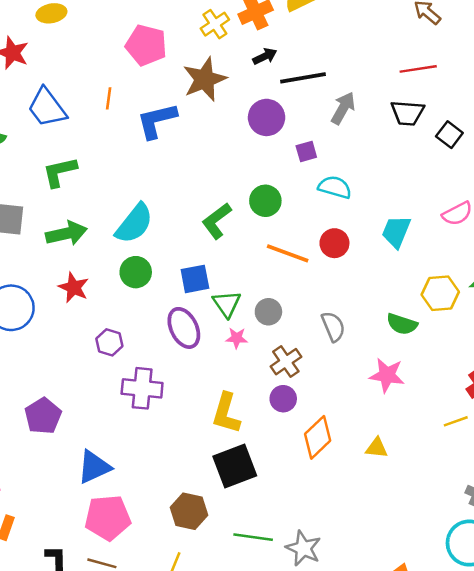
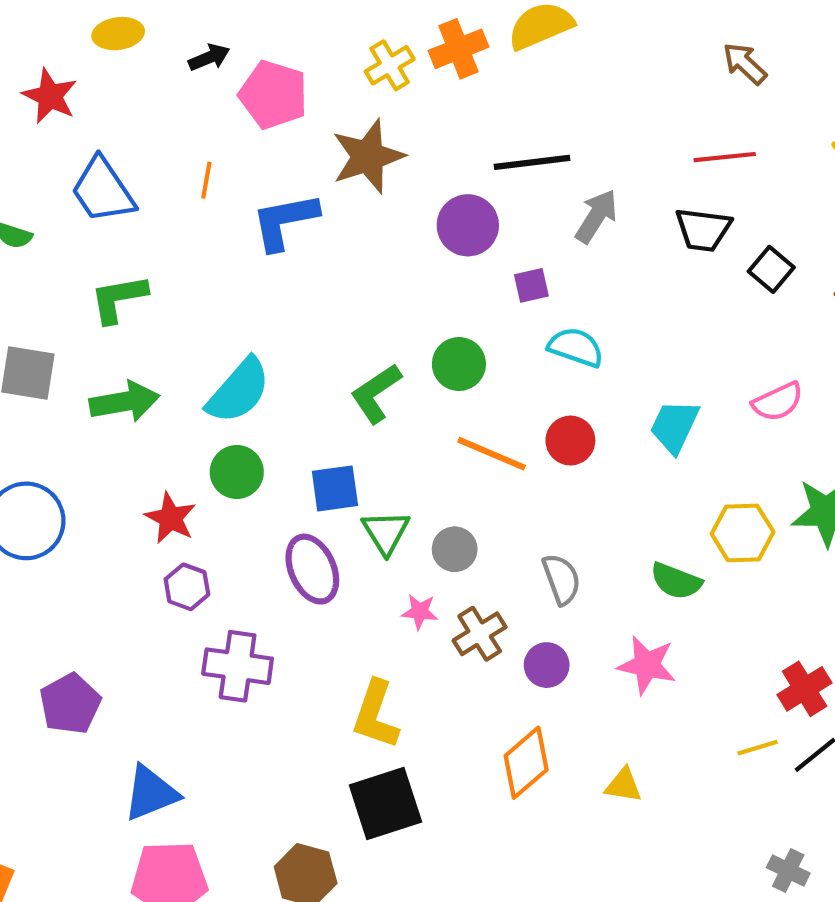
black arrow: (265, 56) -> (209, 57), moved
red star: (74, 287) -> (171, 518), moved
pink star: (237, 338) -> (420, 612), moved
purple circle: (283, 399) -> (547, 665), moved

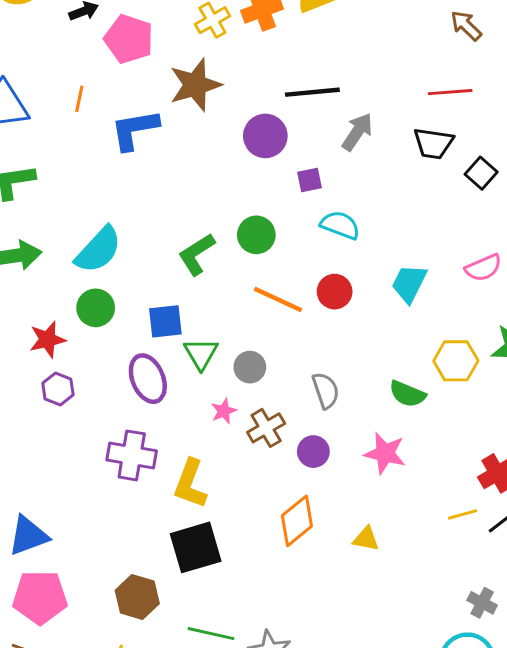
red star: (171, 518) -> (47, 339), turned 30
pink star: (420, 612) -> (224, 411), turned -30
purple cross: (238, 666) -> (132, 455), moved

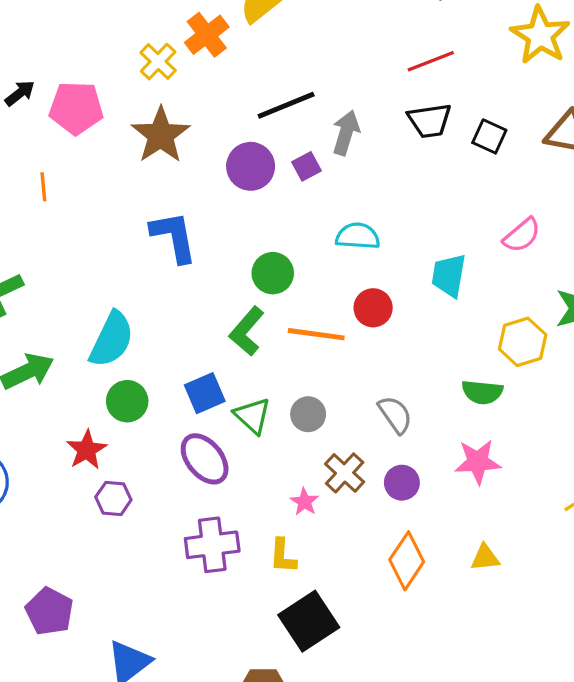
blue L-shape: (135, 130) -> (174, 237), moved, turned 106
purple square: (310, 180) -> (306, 166), moved
green L-shape: (197, 254) -> (247, 331), moved
pink star: (224, 411) -> (304, 502), moved
yellow L-shape: (190, 484) -> (283, 556), size x0.7

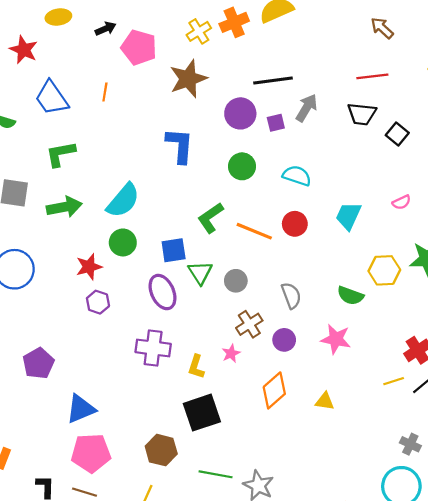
pink semicircle: (522, 235) -> (402, 202), size x0.7
green circle: (273, 273) -> (242, 166), moved
pink star: (304, 502) -> (231, 353), moved

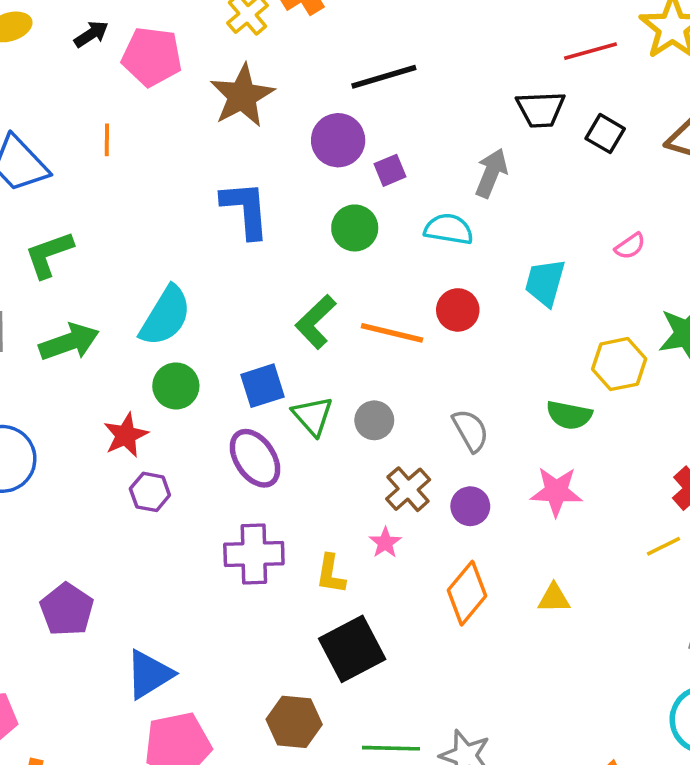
red line: (372, 76) -> (590, 51), moved
gray arrow: (307, 108) -> (491, 173), moved
purple square: (276, 123) -> (390, 170), moved

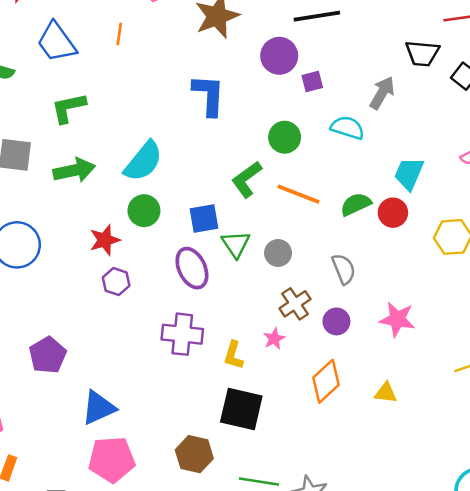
green circle: (355, 228) -> (285, 137), moved
red circle: (458, 310) -> (393, 213), moved
green semicircle: (569, 415) -> (356, 204), moved, turned 136
black square: (352, 649) -> (241, 409), turned 33

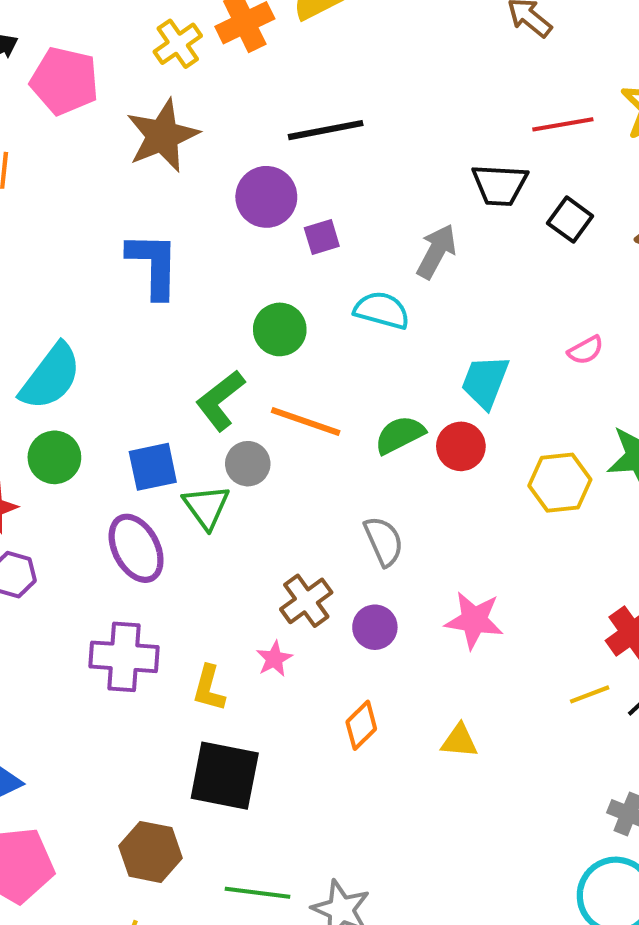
gray circle: (278, 253) -> (248, 464), moved
orange diamond: (326, 381) -> (361, 725), size x0.7

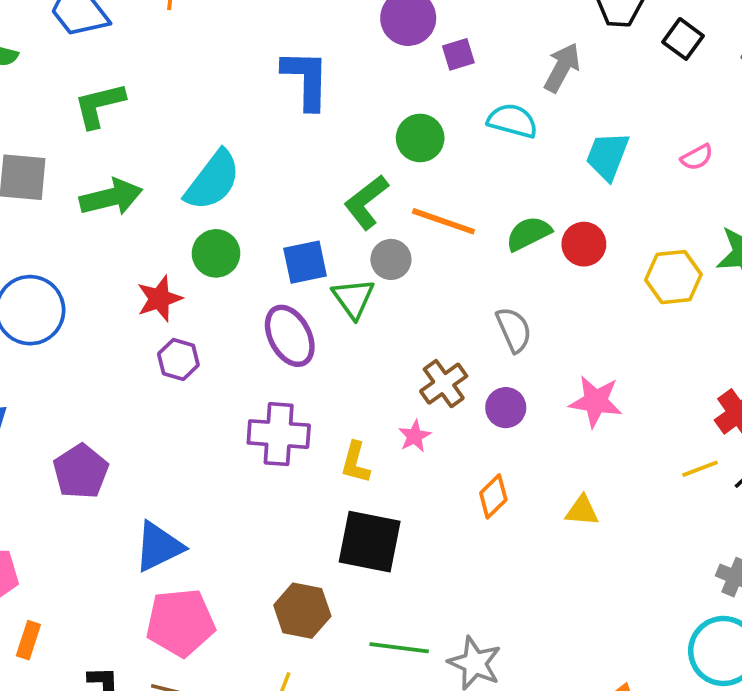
cyan trapezoid: (485, 382) -> (607, 156), moved

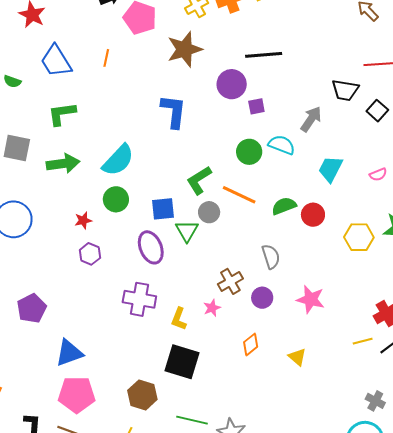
green circle: (420, 138) -> (249, 152), moved
red star: (159, 299) -> (83, 220), size x0.7
yellow triangle: (582, 511) -> (297, 357), turned 30

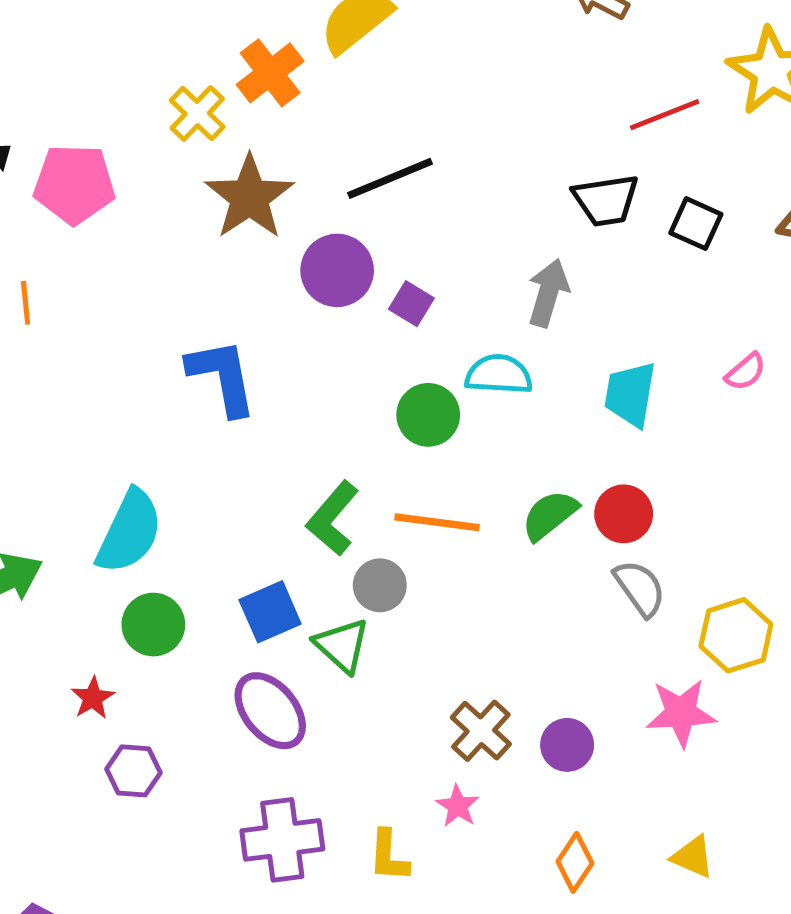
brown star: (185, 49) -> (249, 197), moved
purple square: (256, 106) -> (411, 304), turned -30
yellow hexagon: (359, 237) -> (736, 635), moved
gray semicircle: (271, 257) -> (640, 588), moved

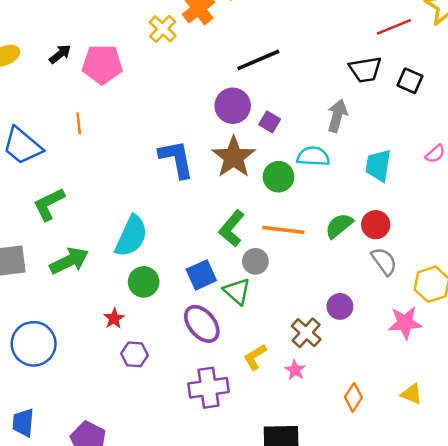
brown star: (249, 197) -> (234, 157), moved
purple circle: (567, 745) -> (340, 306), moved
yellow L-shape: (389, 856) -> (255, 357), moved, turned 56

